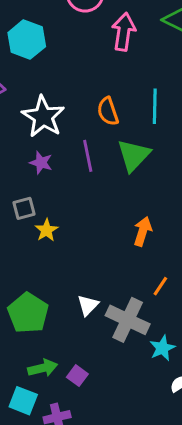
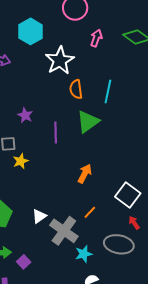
pink arrow: (124, 32) -> (96, 38), size x0.7
white star: (43, 117) -> (60, 61), moved
purple line: (88, 156) -> (56, 132), moved

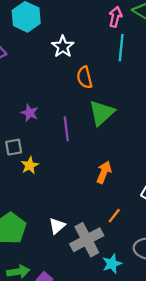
pink arrow: (96, 38) -> (115, 17), moved
white star: (60, 61) -> (63, 47), size x0.7
cyan line: (108, 91) -> (121, 48), moved
gray cross: (64, 231) -> (87, 240), turned 32

